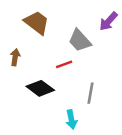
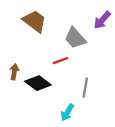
brown arrow: (15, 57) -> (14, 72), moved
cyan arrow: (71, 119) -> (67, 112), turned 42

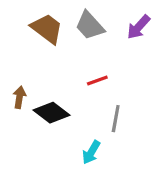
gray trapezoid: (75, 38) -> (90, 26), moved
red line: (60, 61) -> (97, 81), moved

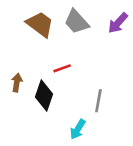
red line: (97, 81) -> (62, 68), moved
black diamond: (52, 113) -> (44, 96), turned 72

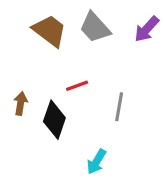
gray line: (98, 101) -> (119, 107), moved

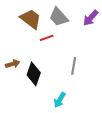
red line: (77, 86) -> (47, 38), moved
brown arrow: (20, 103) -> (13, 64), turned 64

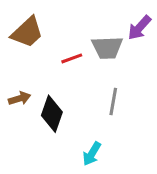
gray trapezoid: (59, 17) -> (107, 48), moved, turned -50
brown trapezoid: (31, 19) -> (27, 32), moved, turned 100

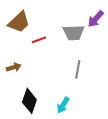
red line: (72, 58) -> (39, 40), moved
black diamond: (52, 114) -> (29, 101), moved

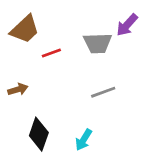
gray line: (78, 69) -> (103, 92), turned 60

